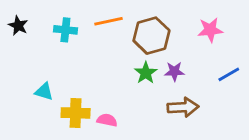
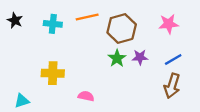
blue line: (229, 74) -> (173, 59), moved
cyan triangle: (44, 91) -> (22, 101), moved, turned -35
brown arrow: (183, 107) -> (172, 86), moved, turned 110
yellow cross: (76, 113) -> (53, 73), moved

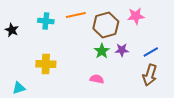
black star: (15, 20) -> (12, 30), moved
pink star: (169, 24) -> (136, 16), moved
pink semicircle: (86, 96) -> (97, 79), moved

